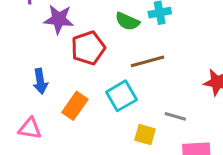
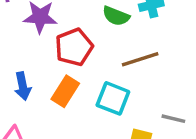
cyan square: (121, 96) -> (113, 98), turned -36
orange rectangle: (75, 106) -> (65, 91), moved

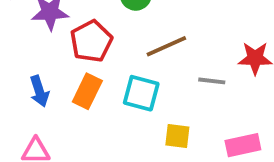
gray line: (173, 119) -> (212, 81), moved

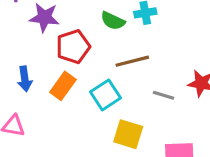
cyan square: (141, 93) -> (106, 95), turned 32
yellow square: (177, 136) -> (128, 134), size x1.4

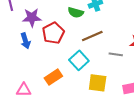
blue arrow: (25, 79) -> (25, 41), moved
orange rectangle: (63, 86) -> (53, 77), moved, turned 30

